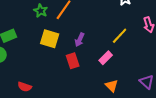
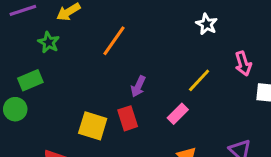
green star: (41, 11) -> (49, 42), moved
yellow square: (50, 39) -> (93, 126), moved

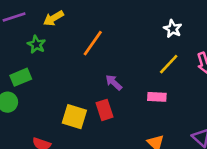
yellow line: (199, 80) -> (169, 64), moved
purple arrow: (138, 86) -> (114, 82), turned 108
pink rectangle: (178, 114) -> (157, 97), moved, turned 48

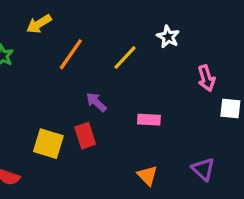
yellow arrow: (53, 18) -> (39, 24), moved
yellow line: (169, 64) -> (125, 57), moved

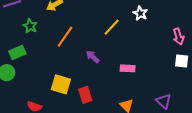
orange line: (71, 54) -> (65, 37), moved
pink arrow: (206, 78) -> (178, 37), moved
red rectangle: (85, 136) -> (85, 95), moved

